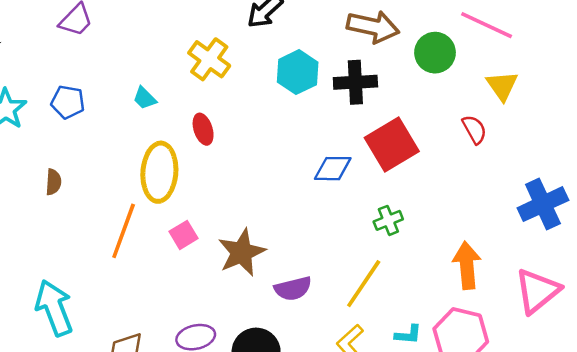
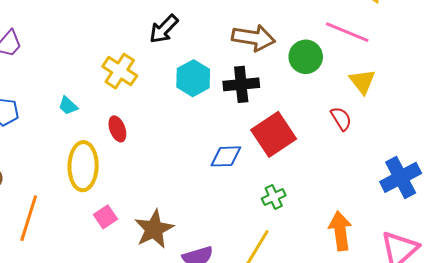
orange line: (124, 231) -> (29, 218), moved

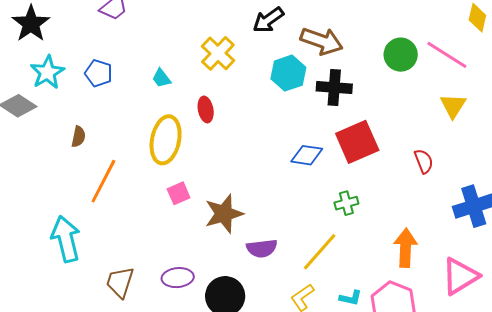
brown arrow: (254, 38) -> (322, 41), moved
green circle: (306, 57) -> (401, 55), moved
red semicircle: (341, 119) -> (424, 161), moved

